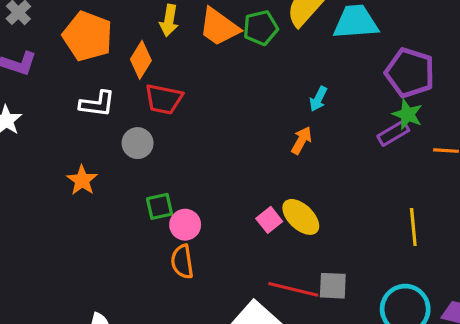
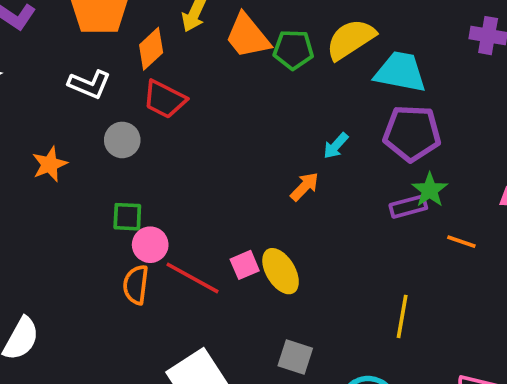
purple pentagon: (410, 73) -> (412, 133), moved, turned -30
red line: (293, 289) -> (192, 278), moved

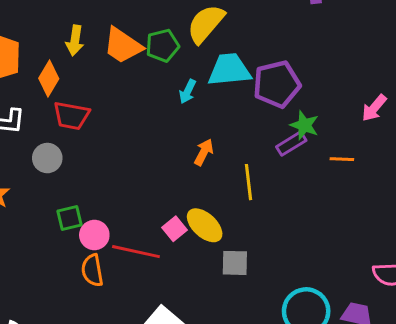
cyan trapezoid: (400, 72) -> (229, 70), moved
cyan arrow: (336, 146) -> (188, 91), moved
yellow line: (402, 316) -> (248, 182), moved
gray square: (295, 357) -> (235, 263), moved

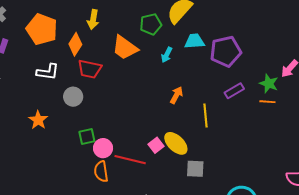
orange trapezoid: (123, 46) -> (125, 48), moved
cyan trapezoid: (229, 70) -> (195, 41), size x0.7
green star: (304, 125) -> (269, 84), moved

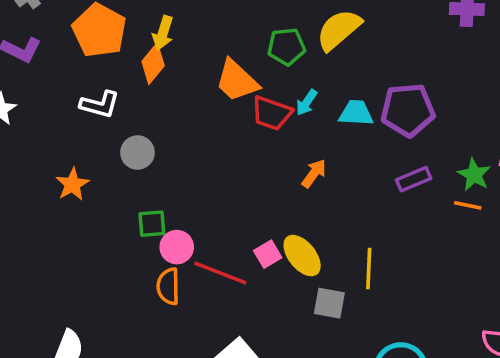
yellow arrow: (93, 19) -> (163, 33), moved
cyan trapezoid: (195, 41) -> (356, 113), moved
red trapezoid: (90, 69) -> (272, 113), moved
yellow line: (205, 116) -> (369, 269), moved

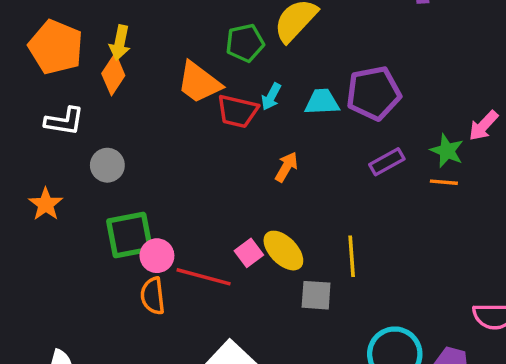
green square: (152, 224) -> (129, 235), size x1.6

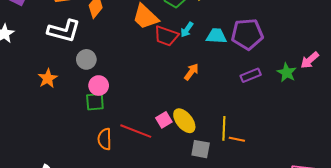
white L-shape: (64, 121) -> (64, 31), size x1.4
orange line: (444, 182) -> (237, 139), moved
green square: (129, 235) -> (95, 102), size x0.7
pink circle: (157, 256) -> (99, 86), moved

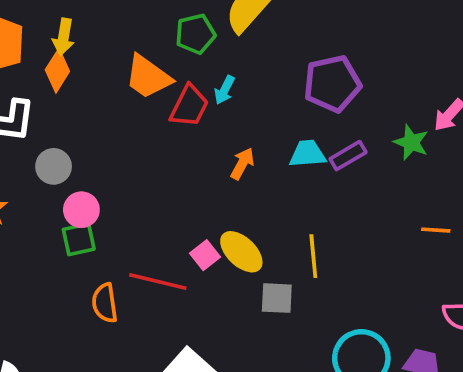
red trapezoid: (166, 36) -> (189, 106), turned -75
cyan trapezoid: (216, 36) -> (308, 154), moved
orange line: (237, 139) -> (436, 230), moved

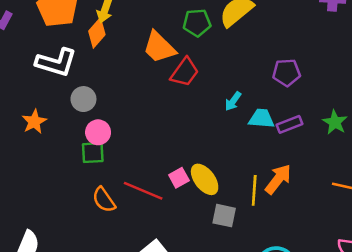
purple pentagon: (332, 84) -> (287, 73), size x0.7
cyan arrow: (224, 90) -> (233, 101), moved
orange arrow: (242, 164) -> (278, 179), moved, size x1.4
orange semicircle: (105, 303) -> (104, 200), turned -36

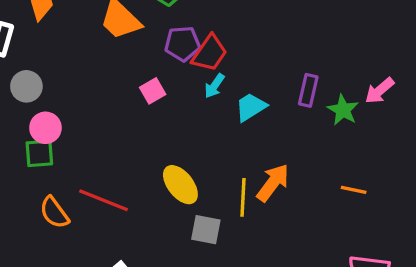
red trapezoid: (185, 72) -> (210, 53), moved
purple pentagon: (287, 73) -> (182, 44), moved
cyan trapezoid: (262, 119) -> (251, 107), turned -36
purple rectangle: (290, 124) -> (308, 90), moved, turned -55
pink square: (179, 178) -> (153, 91), moved

